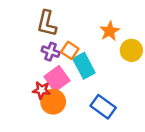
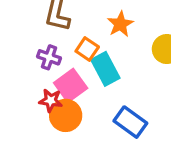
orange star: (110, 31) -> (120, 24), moved
purple cross: (51, 52) -> (49, 57), moved

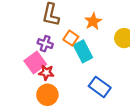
pink square: (71, 86) -> (35, 63), moved
orange circle: (66, 115) -> (47, 95), moved

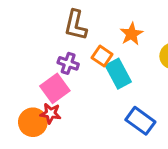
red star: (46, 73) -> (51, 113), moved
orange circle: (47, 95) -> (33, 122), moved

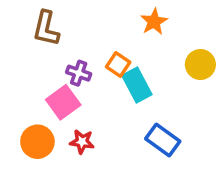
brown L-shape: (76, 25) -> (46, 28), moved
orange star: (131, 34) -> (154, 22), moved
red star: (51, 113) -> (82, 142), moved

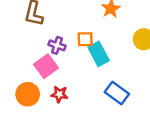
orange square: (118, 64) -> (85, 39), turned -35

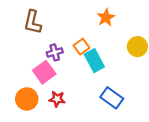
orange square: (85, 39) -> (81, 47), turned -35
purple cross: (57, 45) -> (55, 52), turned -35

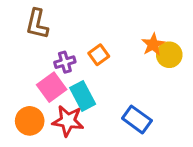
orange star: (106, 17) -> (153, 44), moved
cyan rectangle: (94, 61) -> (83, 96), moved
red star: (57, 99) -> (68, 121), size x1.5

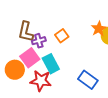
brown L-shape: (37, 24) -> (26, 32), moved
orange circle: (30, 121) -> (15, 70), moved

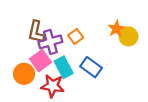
purple cross: (39, 41) -> (50, 42), size x1.5
blue rectangle: (88, 80) -> (91, 67), moved

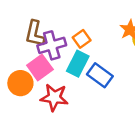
cyan rectangle: (64, 67) -> (78, 64), moved, turned 55

